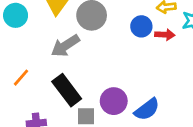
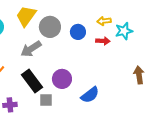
blue circle: (141, 26) -> (78, 32), moved
purple circle: (114, 101) -> (62, 79), moved

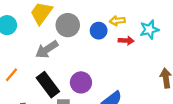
yellow arrow: (104, 21) -> (117, 21), moved

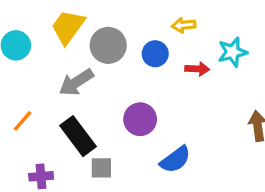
yellow arrow: (117, 21) -> (184, 25), moved
purple circle: (81, 82) -> (140, 119), moved

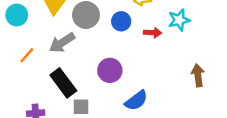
orange line: (23, 121) -> (27, 55), moved

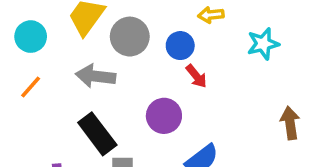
red arrow: (153, 33) -> (196, 76), moved, turned 48
gray arrow: (62, 43) -> (96, 76), turned 40
orange line: (27, 55) -> (31, 87), moved

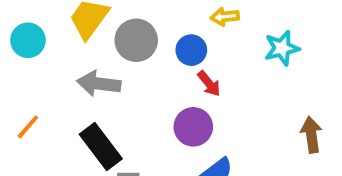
orange line: (31, 87) -> (28, 127), moved
purple circle: (164, 116) -> (193, 127), moved

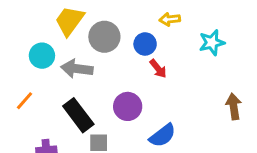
cyan circle: (28, 40) -> (42, 56), moved
purple circle: (193, 127) -> (128, 106), moved

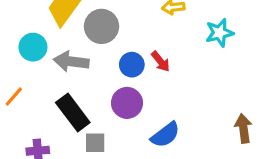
blue circle: (145, 44) -> (132, 65), moved
brown arrow: (234, 106) -> (243, 128), moved

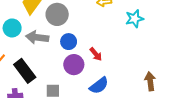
red arrow: (160, 61) -> (96, 54), moved
blue circle: (132, 65) -> (69, 42), moved
black rectangle: (73, 112) -> (25, 71), moved

